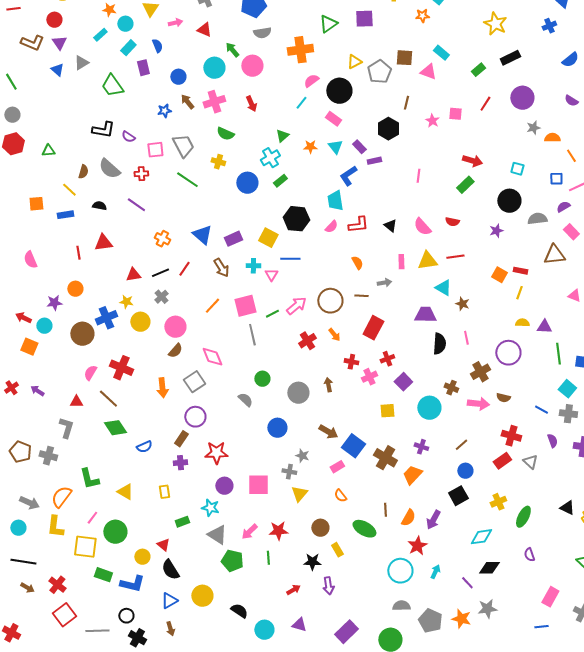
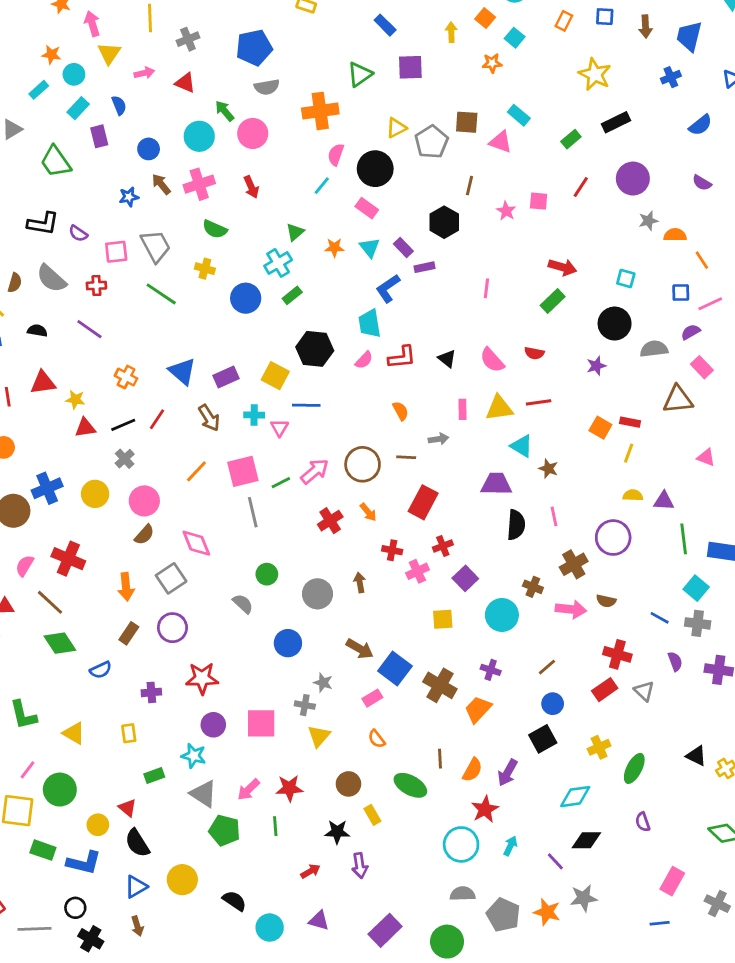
pink semicircle: (311, 81) -> (336, 155), turned -35
yellow star: (126, 302) -> (75, 400), moved
brown rectangle: (181, 439) -> (129, 633), moved

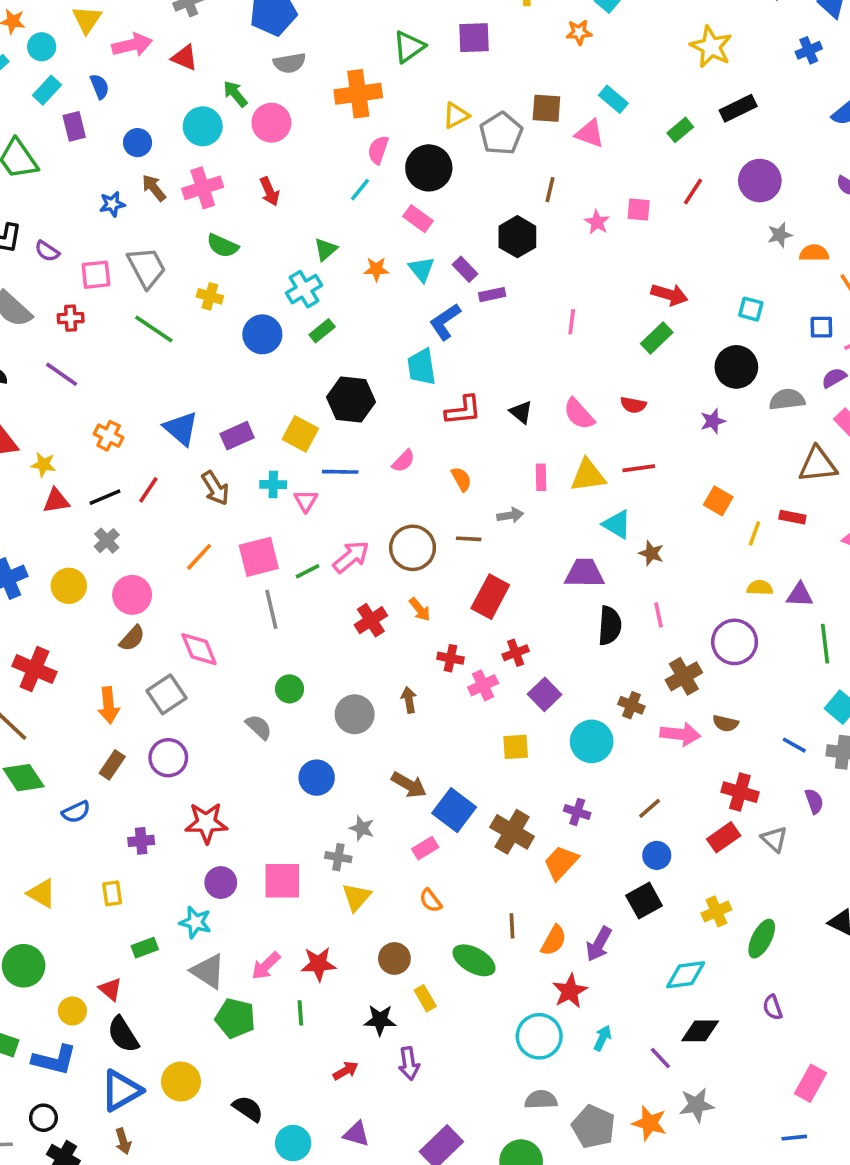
pink arrow: (144, 73) -> (132, 45), size x1.5
pink semicircle: (364, 360) -> (403, 461), moved
red rectangle: (630, 422) -> (792, 517), moved
blue triangle: (136, 887) -> (121, 1091), size x1.4

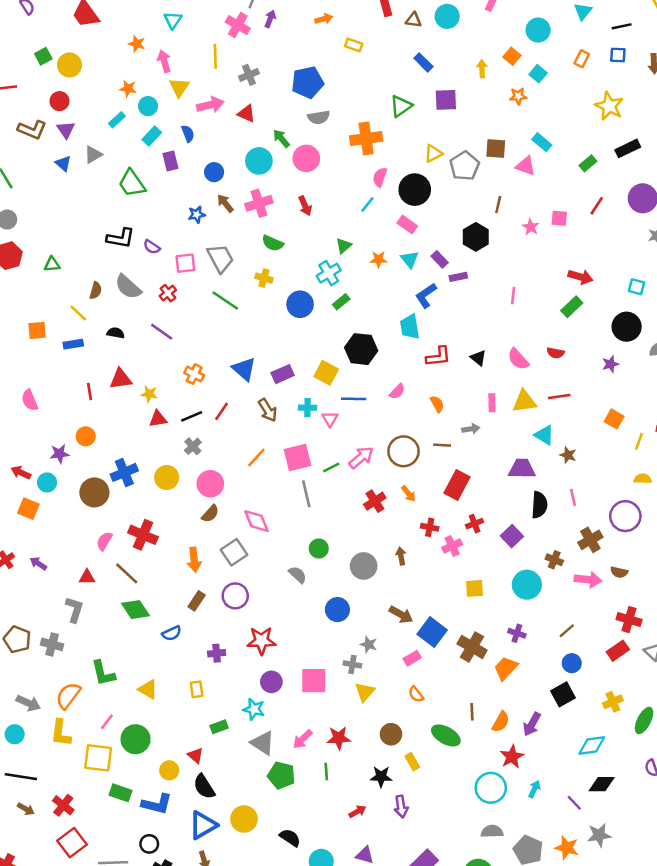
red cross: (71, 318) -> (168, 293), turned -35
purple square: (545, 694) -> (512, 536), moved

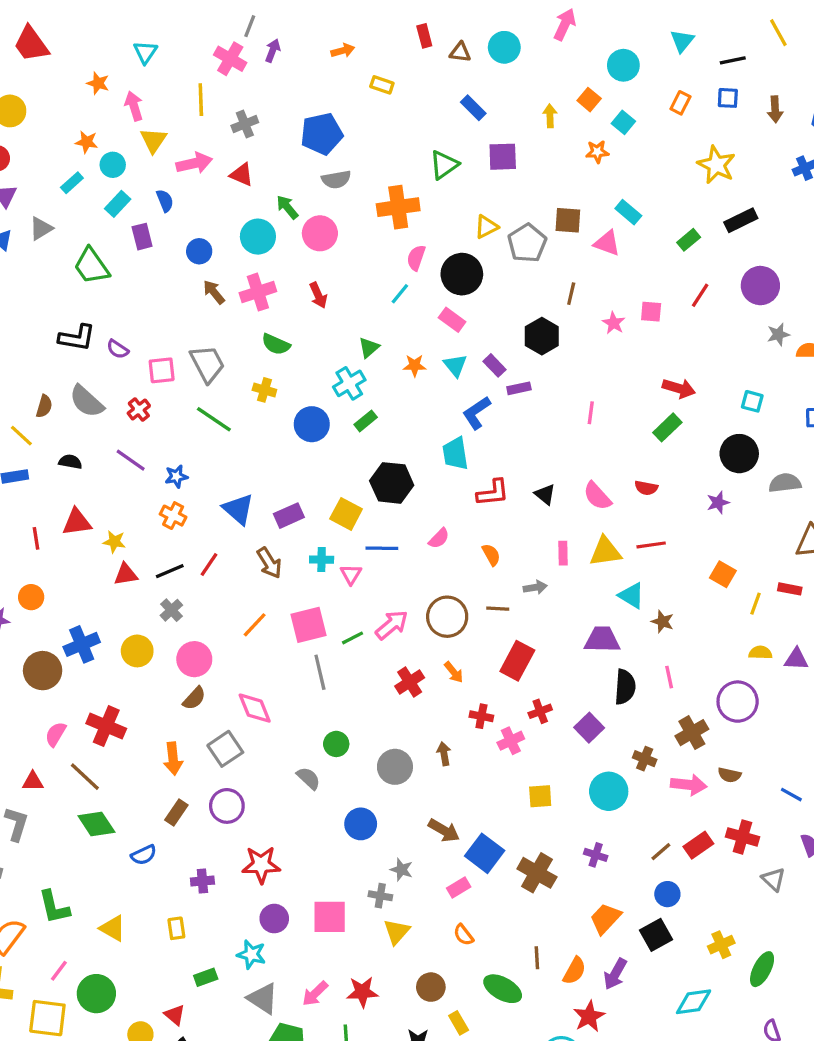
blue star: (197, 215) -> (176, 476), moved
red rectangle: (618, 651) -> (698, 845), moved
orange trapezoid: (506, 668) -> (605, 919), moved

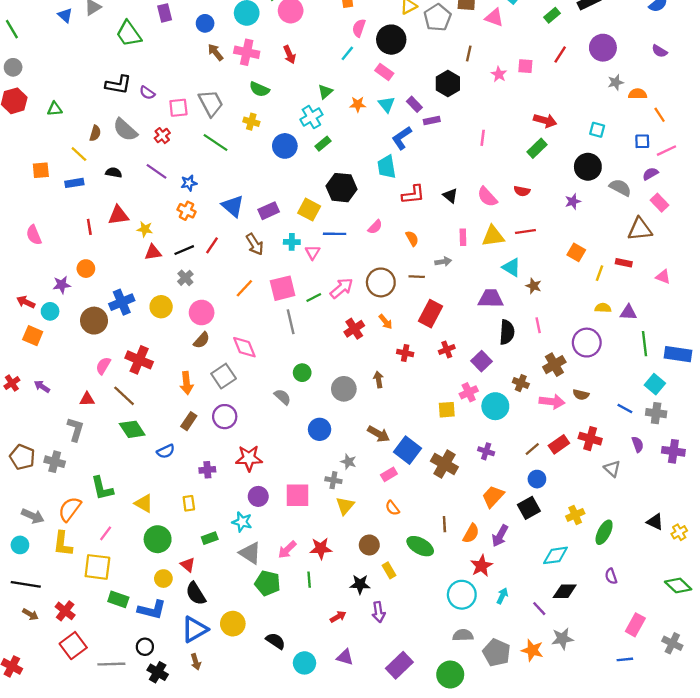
pink cross: (258, 292) -> (247, 52), turned 30
gray semicircle: (785, 483) -> (620, 188), turned 35
pink cross: (511, 741) -> (469, 392), moved
green circle: (96, 994) -> (158, 539), moved

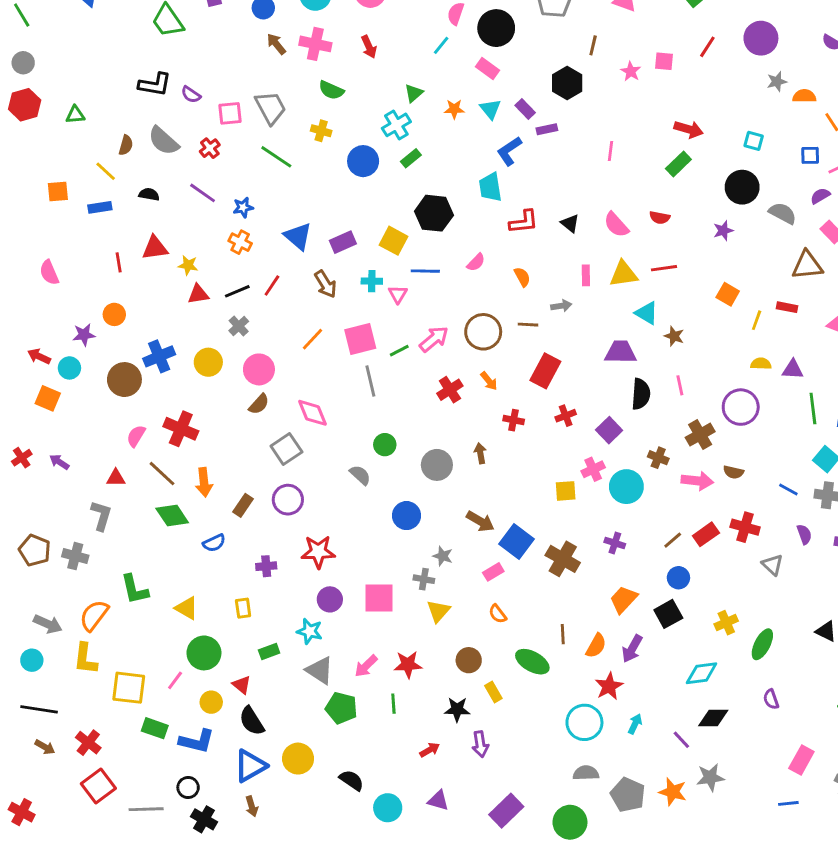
orange arrow: (187, 383) -> (204, 482), moved
pink line: (106, 533) -> (175, 680), moved

